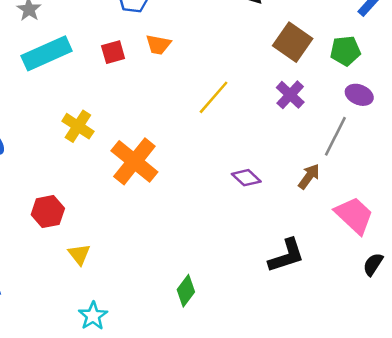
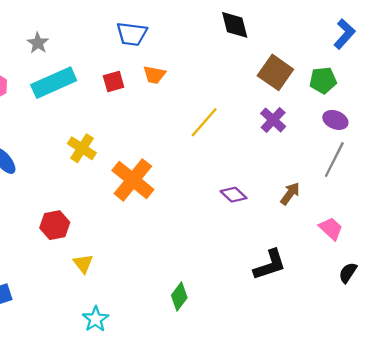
gray line: (335, 136) -> (334, 160), moved
pink trapezoid: (354, 215) -> (331, 229), size x0.7

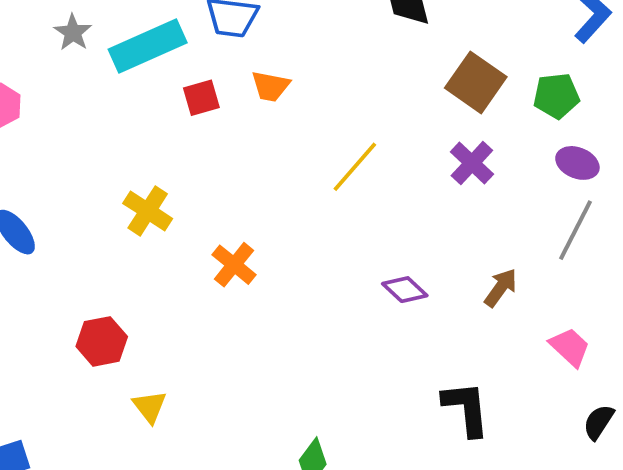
cyan rectangle: (54, 83) -> (148, 46), moved
orange cross: (133, 180) -> (234, 265), size x0.6
black L-shape: (270, 265) -> (466, 409), turned -78

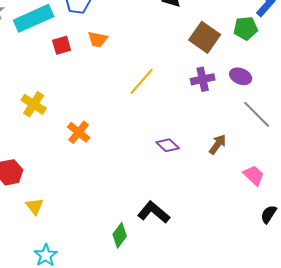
green pentagon: (556, 96) -> (246, 28), moved
purple cross: (472, 163) -> (203, 79), turned 35
purple ellipse: (577, 163) -> (241, 76), moved
gray line: (576, 230) -> (257, 114), turned -72
black L-shape: (466, 409) -> (154, 212), moved, turned -44

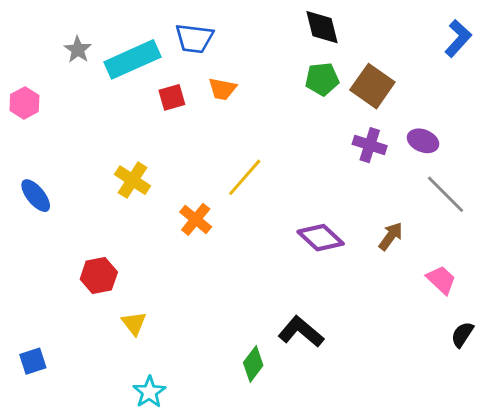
green pentagon: (246, 28) -> (322, 79), moved
purple cross: (203, 79) -> (370, 145), turned 30
yellow line: (142, 81) -> (245, 177), moved
purple diamond: (168, 145) -> (321, 238), size x1.4

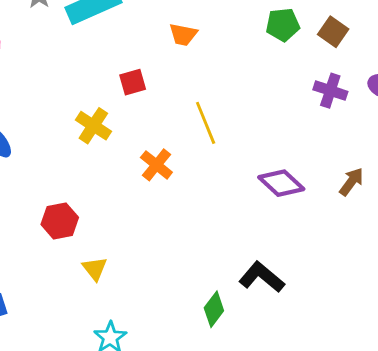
brown square: (372, 86) -> (333, 32), size x0.7
red square: (172, 97) -> (133, 82), moved
yellow line: (245, 177) -> (206, 123), turned -63

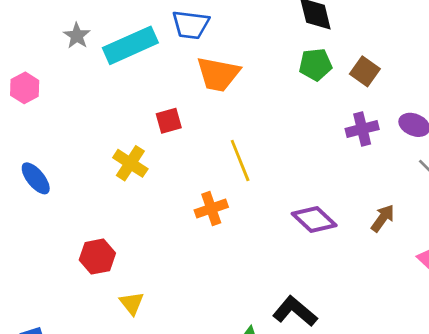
orange trapezoid: (183, 35) -> (218, 74), size x1.6
purple cross: (330, 91) -> (362, 129), turned -32
orange cross: (156, 165) -> (211, 209), moved, turned 32

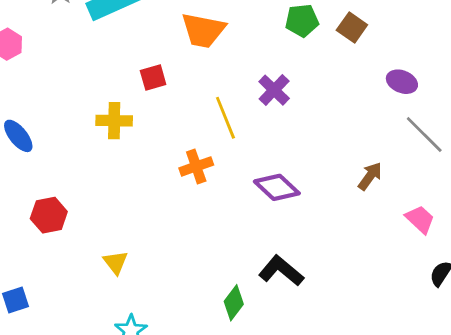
purple cross: (362, 129) -> (274, 90), moved, turned -32
yellow cross: (130, 163) -> (114, 121), turned -32
purple diamond: (314, 220) -> (277, 187), moved
red hexagon: (97, 257) -> (49, 215), moved

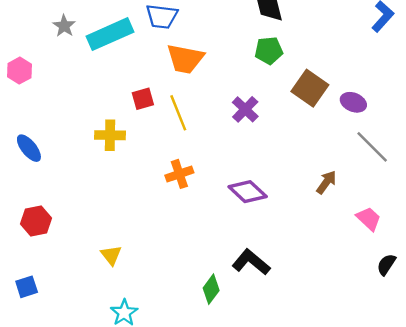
brown square: (352, 27) -> (310, 88), moved, size x1.4
yellow line: (225, 118) -> (178, 113), moved
red hexagon: (49, 215) -> (36, 221), moved

